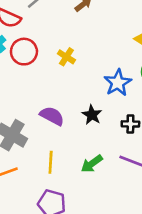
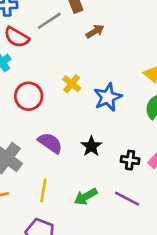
red circle: (24, 52) -> (29, 96), moved
blue star: (118, 83) -> (108, 97), moved

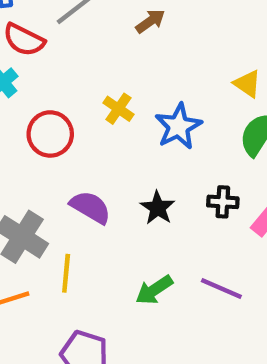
black cross: (130, 160) -> (223, 202), moved
yellow line: (43, 190) -> (66, 273), moved

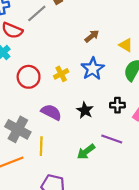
brown arrow: (150, 21) -> (92, 36), moved
yellow cross: (118, 109) -> (61, 74), moved, turned 32
purple line: (221, 288) -> (112, 139), moved

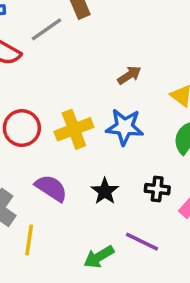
blue star: (93, 69) -> (125, 127), turned 30
yellow cross: (61, 74) -> (74, 129), size x1.5

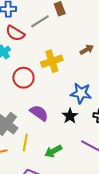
blue star: (125, 127) -> (81, 93), moved
yellow cross: (74, 129) -> (52, 61), moved
green arrow: (99, 257) -> (53, 151), moved

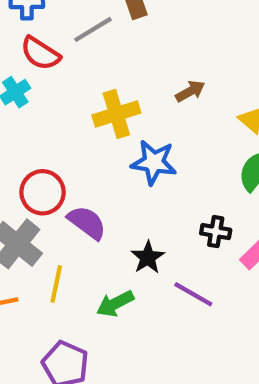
red circle: (23, 78) -> (43, 192), moved
blue star: (81, 93) -> (154, 162), moved
black star: (70, 116) -> (148, 257), moved

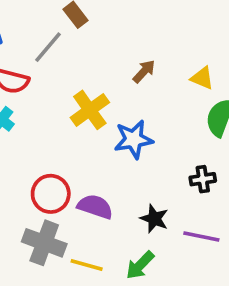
yellow line: (56, 284) -> (87, 265), turned -68

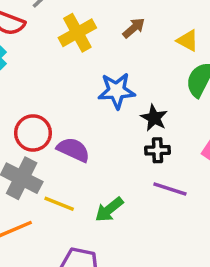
yellow cross: (90, 110) -> (77, 33), moved
black cross: (203, 179) -> (158, 150), moved
black star: (154, 219) -> (154, 118), moved

